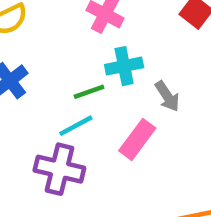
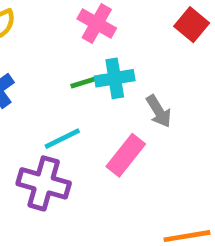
green line: (89, 92) -> (87, 81), moved

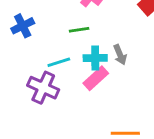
cyan cross: (115, 78) -> (95, 58), moved

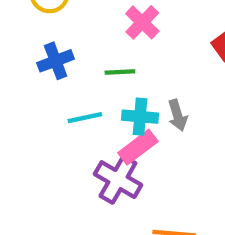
blue cross: (23, 26) -> (56, 61), moved
purple cross: (43, 88) -> (118, 180), moved

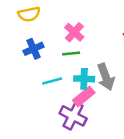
pink cross: (142, 22) -> (74, 32), moved
gray arrow: (178, 115) -> (106, 77), size x1.5

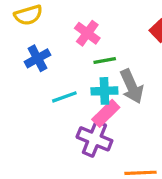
green line: (71, 54) -> (105, 61), moved

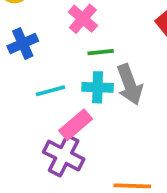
pink rectangle: (106, 113) -> (76, 125), moved
purple cross: (94, 139) -> (64, 156), moved

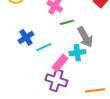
blue cross: (23, 44) -> (26, 37), moved
cyan cross: (98, 87) -> (77, 53), moved

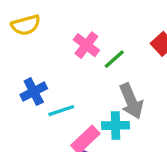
green line: (67, 22) -> (114, 59), moved, turned -32

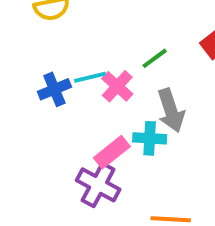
pink cross: (86, 45) -> (117, 86), moved
cyan line: (61, 111) -> (90, 77), moved

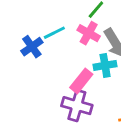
pink cross: (117, 86) -> (89, 33), moved

